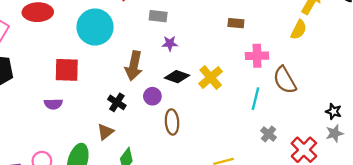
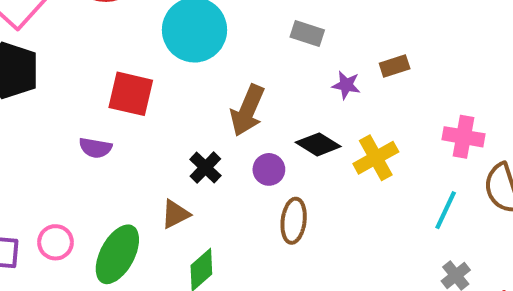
brown rectangle: (236, 23) -> (395, 66), moved, turned -35
purple star: (170, 43) -> (346, 85), moved

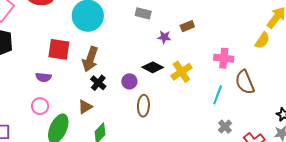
brown arrow: (247, 110) -> (90, 59), moved
pink circle: (56, 242) -> (40, 106), moved

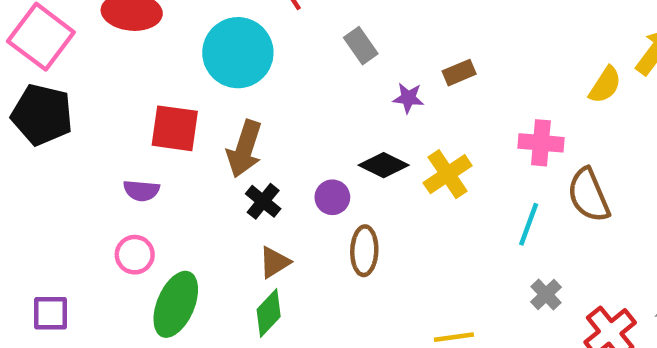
gray rectangle: (143, 13) -> (361, 46), turned 42
yellow semicircle: (262, 40) -> (605, 85), moved
brown triangle: (85, 107) -> (274, 262), moved

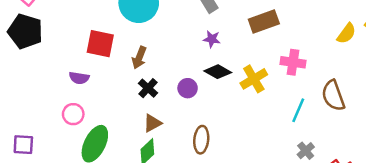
brown rectangle: (459, 73) -> (264, 22), size x1.6
purple star: (408, 98) -> (212, 39), moved
pink cross: (541, 143) -> (293, 62), moved
brown arrow: (245, 149) -> (139, 58), size x0.7
brown ellipse: (364, 251) -> (201, 140), moved

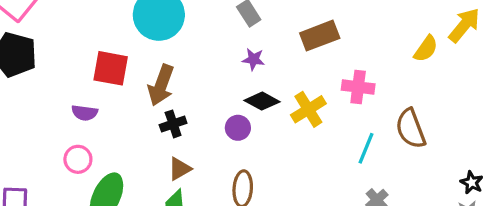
brown arrow: (139, 58) -> (161, 85), size x1.4
black cross: (148, 88) -> (173, 124), turned 30
purple circle: (188, 88) -> (238, 128), moved

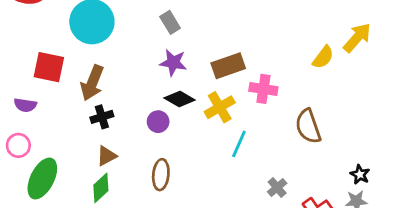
brown rectangle: (320, 36) -> (228, 66), moved
purple star: (253, 59) -> (173, 63), size x1.4
cyan line: (366, 148) -> (239, 144), moved

